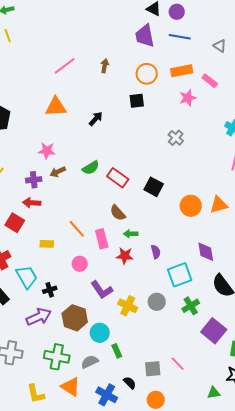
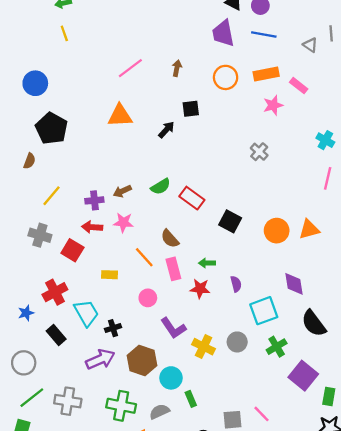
black square: (137, 101) -> (191, 109), moved
pink star: (47, 151) -> (123, 222), moved
black square: (154, 187) -> (230, 221), moved
brown semicircle: (118, 213) -> (170, 239), moved

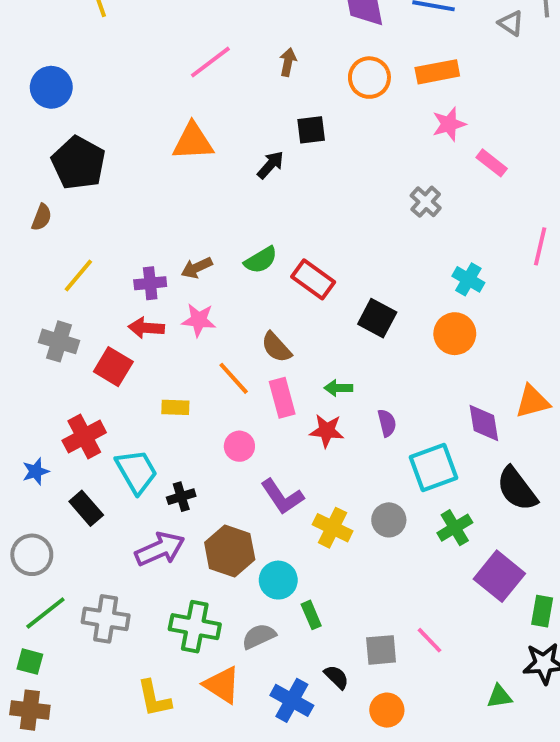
pink rectangle: (299, 86) -> (492, 163), moved
cyan cross: (325, 140) -> (468, 279), moved
orange triangle: (309, 229) -> (532, 402), moved

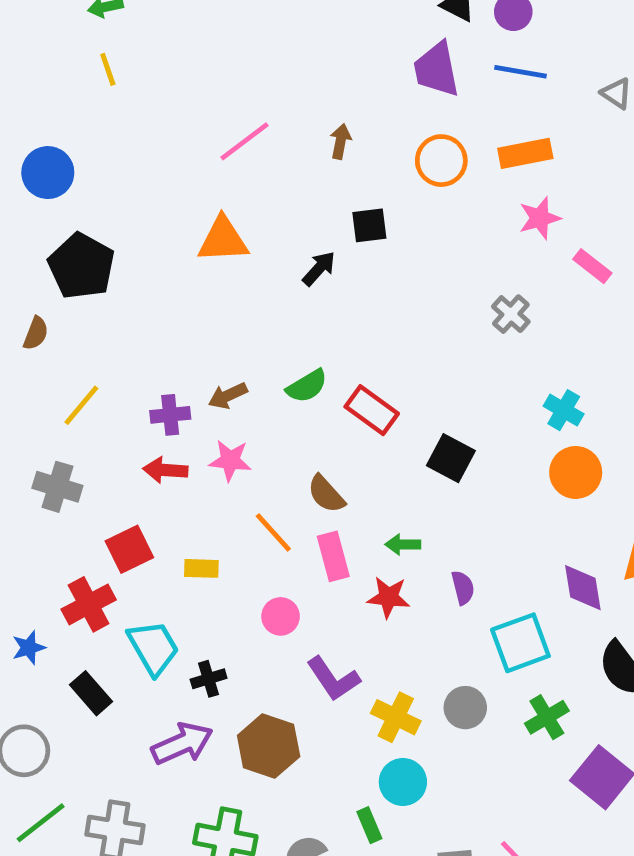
orange circle: (455, 334) -> (576, 472), moved
red square: (113, 367) -> (129, 549), moved, turned 33
cyan circle: (278, 580) -> (403, 782), moved

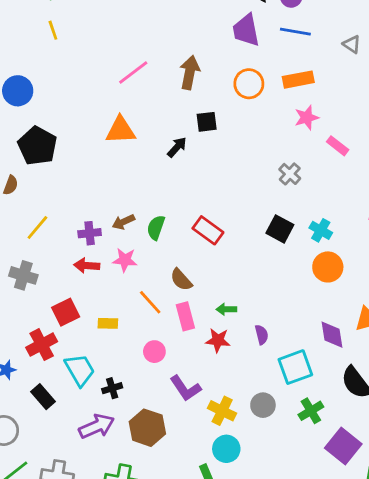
brown arrow: (341, 141) -> (190, 72), size x1.6
green semicircle: (307, 386) -> (156, 228), moved, turned 140
black square: (451, 458) -> (280, 229), moved

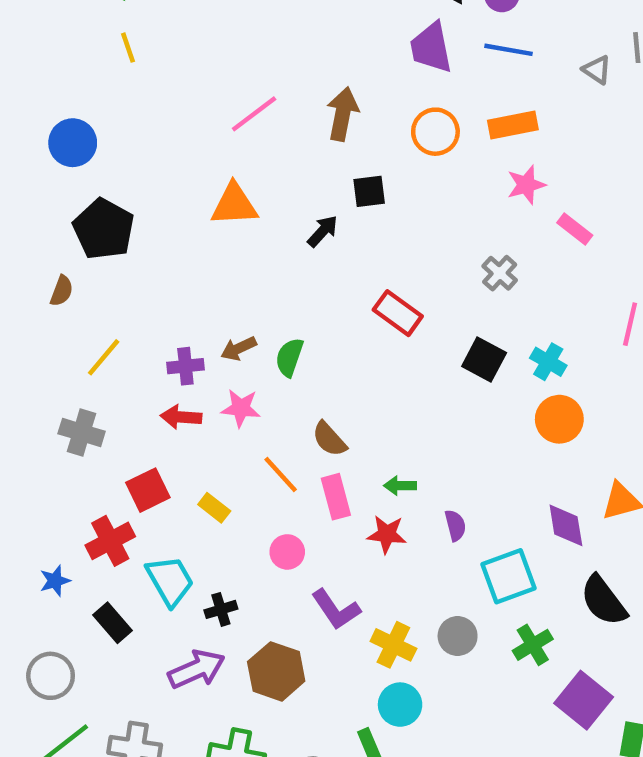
red rectangle: (208, 230) -> (398, 313), moved
yellow rectangle: (108, 323) -> (214, 508), turned 36

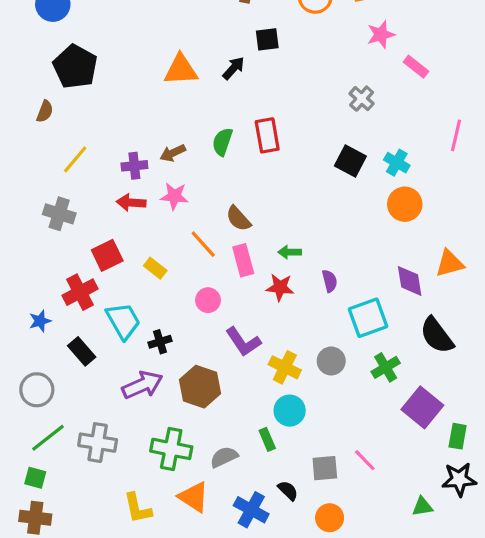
orange triangle: (234, 205) -> (181, 70), moved
red rectangle: (398, 313) -> (267, 135), moved, turned 44
green semicircle: (289, 357) -> (222, 142), moved

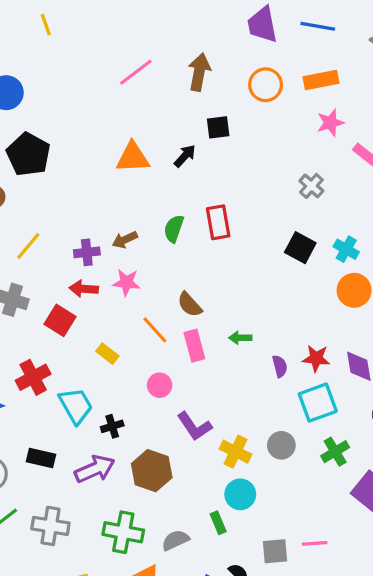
red square: (107, 255) -> (60, 320), moved, turned -32
red star: (280, 287) -> (316, 358), moved
black rectangle: (82, 351) -> (41, 458), moved, turned -36
pink line: (365, 460) -> (315, 543), turned -50

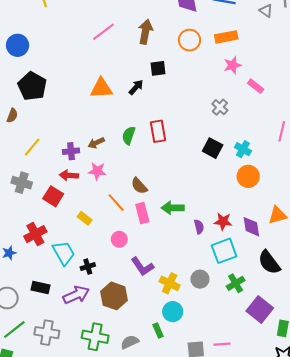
green arrow: (240, 338) -> (173, 208), size x1.5

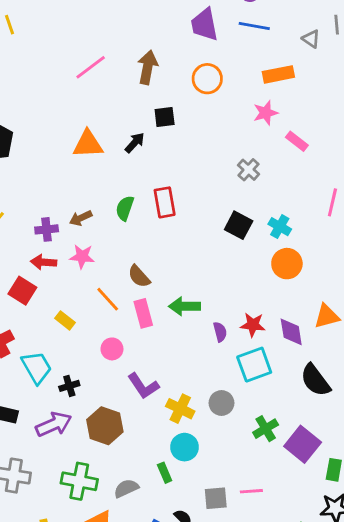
orange rectangle: (226, 37) -> (278, 74), moved
green cross: (236, 283) -> (266, 429), moved

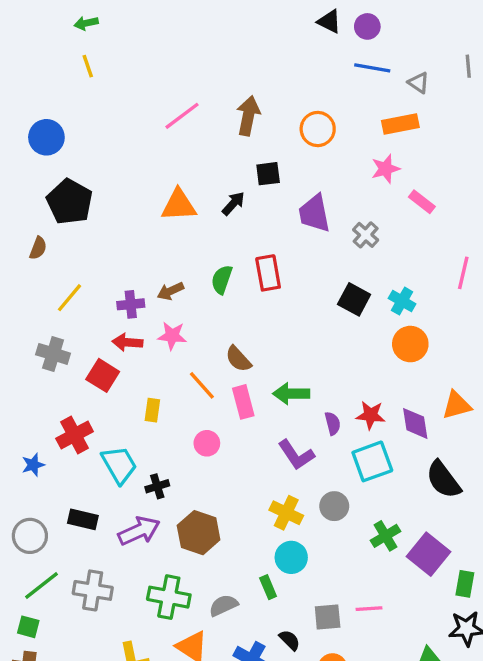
purple trapezoid: (204, 25) -> (314, 213), moved
gray triangle: (311, 39) -> (419, 83), moved
yellow rectangle: (65, 320) -> (152, 410), turned 60
purple L-shape: (143, 386) -> (296, 455), moved

